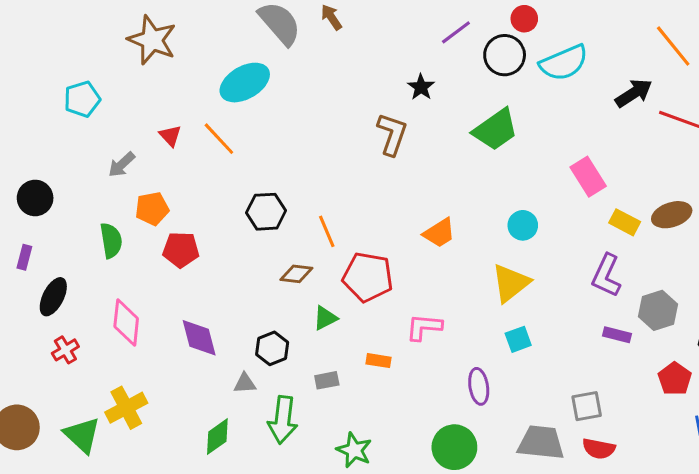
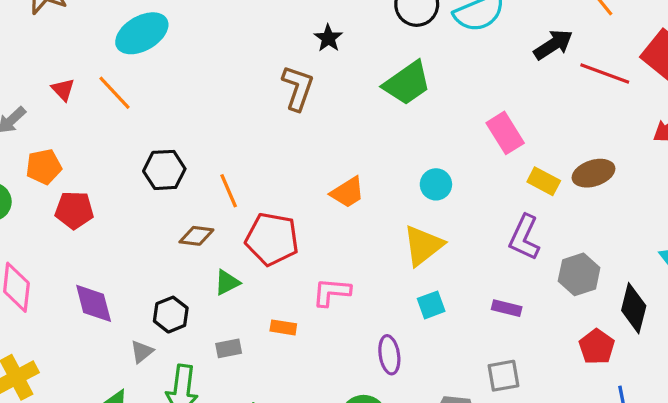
purple rectangle: (617, 335) -> (507, 308), moved
gray triangle: (245, 383) -> (142, 352), turned -35

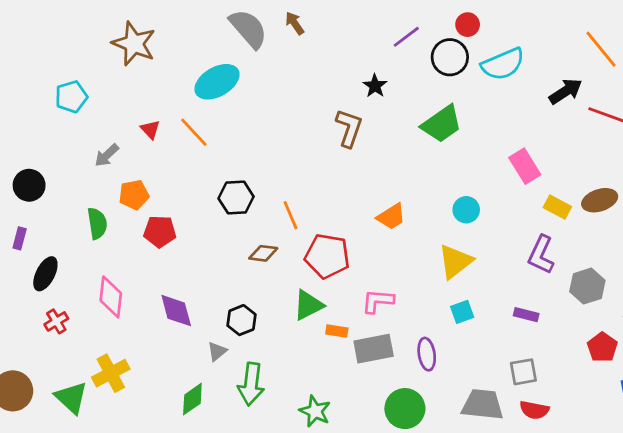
green triangle: (227, 282) -> (308, 305), moved, size x1.4
gray rectangle: (229, 348) -> (374, 349), moved, size x1.8

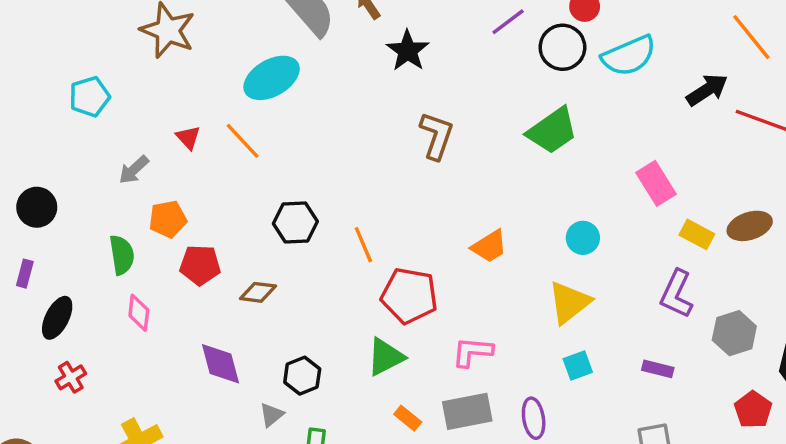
black star: (375, 86) -> (408, 51), moved, size x1.4
brown diamond: (263, 253) -> (258, 292), moved
pink diamond: (111, 297) -> (139, 313), moved, size x0.7
orange rectangle: (337, 331) -> (408, 418), moved, turned 30

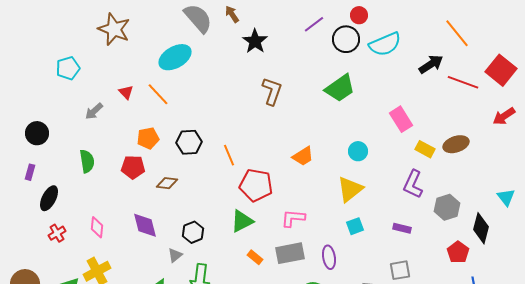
orange pentagon: (168, 219) -> (148, 138), moved
pink diamond: (139, 313) -> (97, 227), moved

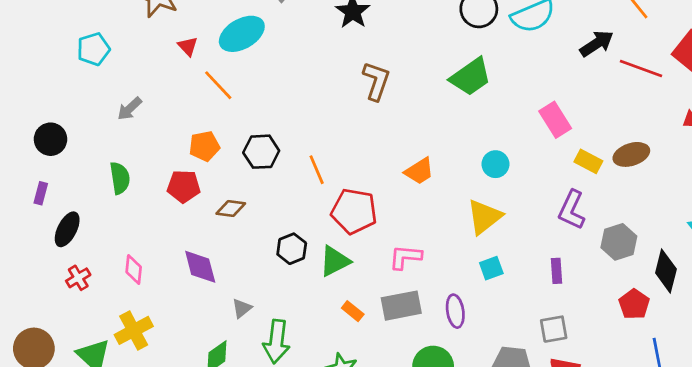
red triangle: (126, 92) -> (188, 46), moved
purple rectangle: (402, 228) -> (556, 271), turned 72
black hexagon: (193, 232) -> (292, 249), moved

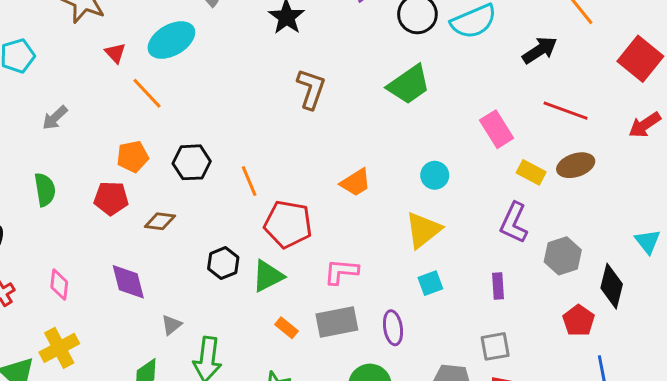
red line: (641, 69) -> (566, 111), moved

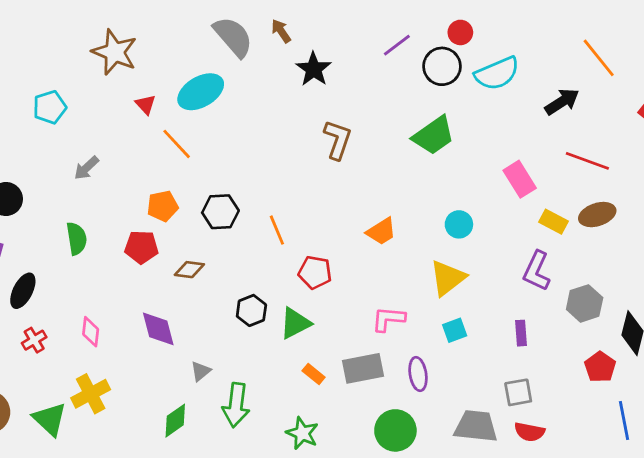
red pentagon: (288, 224) -> (315, 272), size x0.7
pink L-shape: (341, 272) -> (388, 319), moved

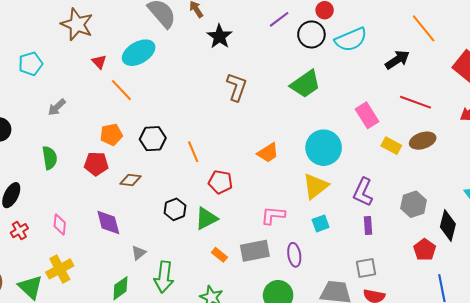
cyan circle: (459, 224) -> (324, 148), size x1.8
purple L-shape: (537, 271) -> (363, 192), moved

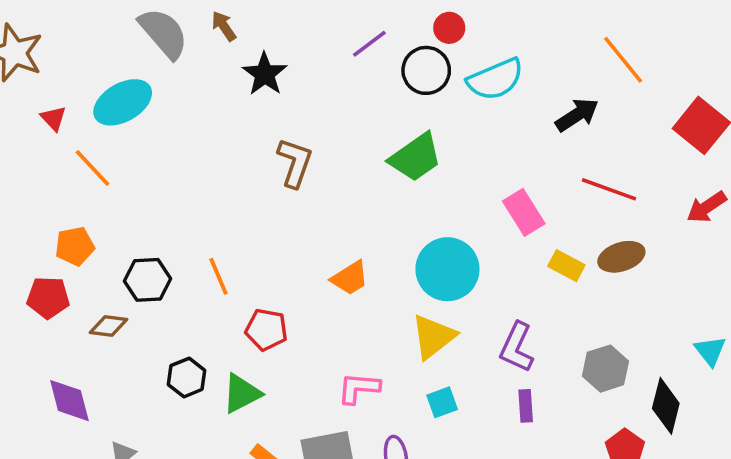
black hexagon: (153, 139) -> (148, 280), moved

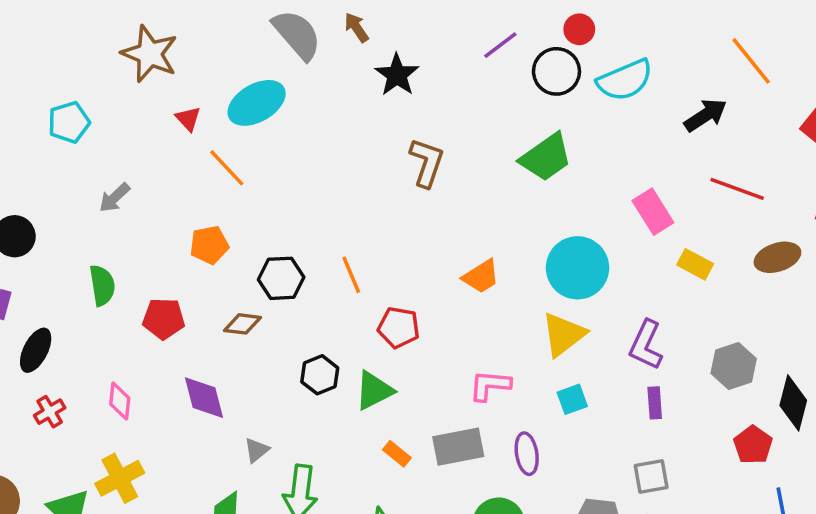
brown ellipse: (621, 257) -> (777, 257), moved
red pentagon: (48, 298) -> (164, 319), moved

